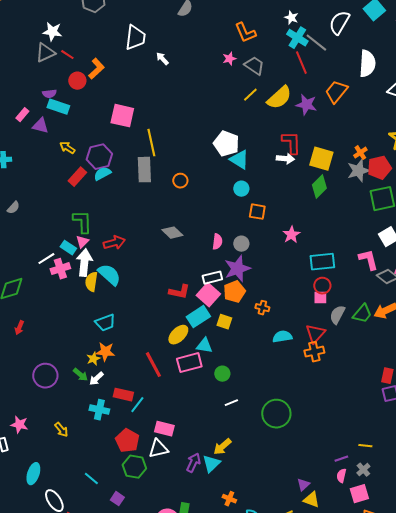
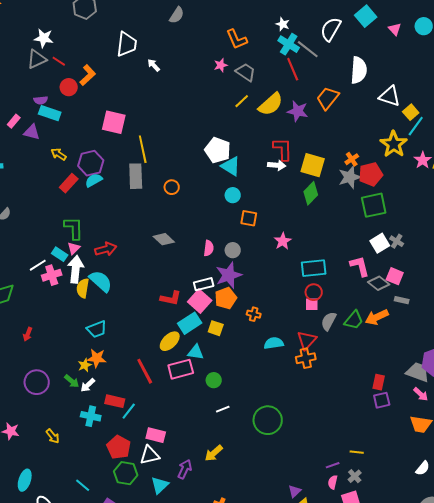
red arrow: (19, 328) -> (28, 334), moved
cyan triangle: (211, 464) -> (160, 485), moved

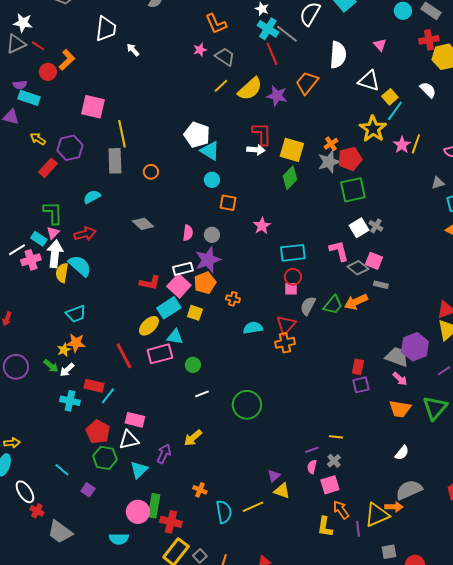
pink triangle: (395, 29) -> (380, 45), moved
cyan semicircle: (94, 180) -> (92, 197), moved
yellow arrow: (53, 436) -> (12, 443), moved, turned -56

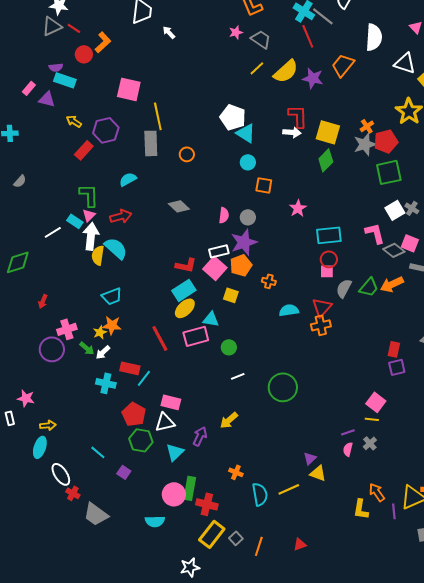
pink cross: (31, 260) -> (67, 329), moved
cyan rectangle: (169, 308) -> (184, 290), moved
pink square: (330, 485) -> (376, 402), moved, turned -36

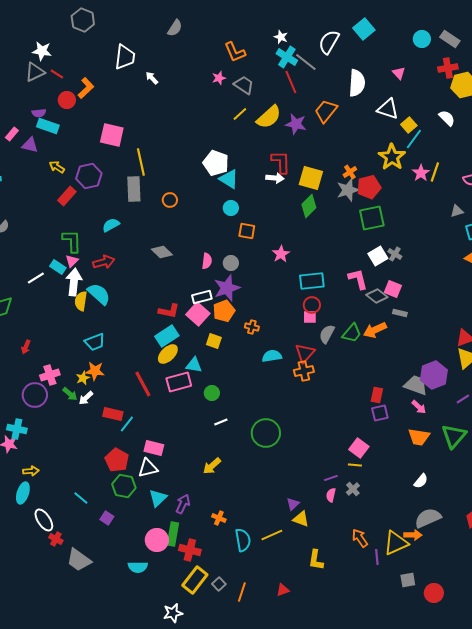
cyan cross: (106, 383) -> (17, 429), moved
purple arrow: (200, 436) -> (183, 504), moved
yellow L-shape: (361, 509) -> (316, 560), moved

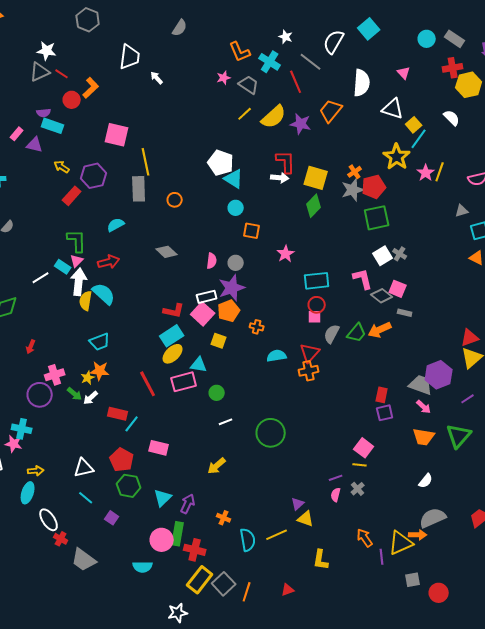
cyan cross: (287, 57) -> (270, 62), moved
white triangle: (148, 468) -> (84, 468), moved
gray square: (219, 584) -> (224, 584), size x1.6

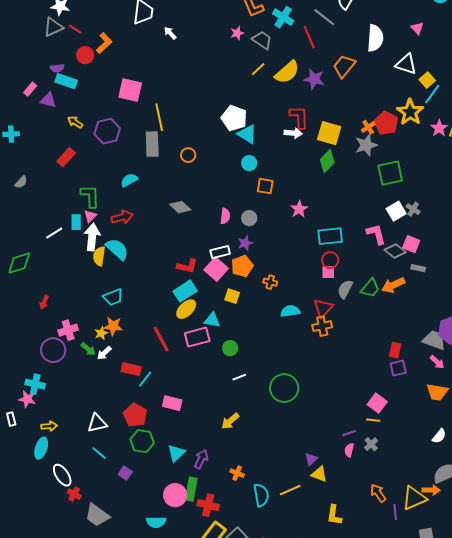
red pentagon: (374, 187) -> (386, 123), moved, turned -30
red rectangle: (72, 196) -> (66, 157), moved
cyan rectangle: (63, 267) -> (76, 222), turned 56
purple star: (232, 288) -> (245, 243), size x0.6

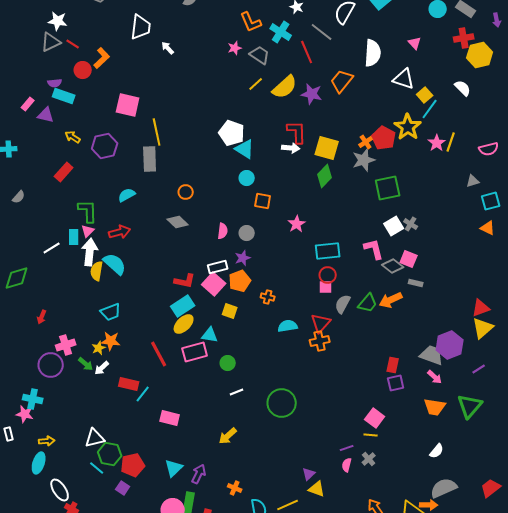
orange circle: (188, 155) -> (186, 192), moved
red pentagon: (135, 415) -> (133, 465), moved, turned 30
green hexagon: (142, 441) -> (110, 454), moved

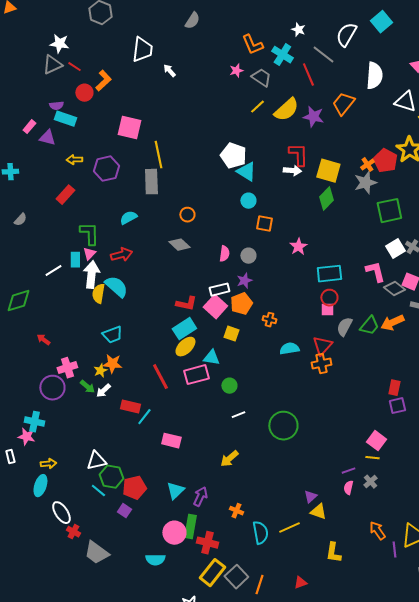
yellow arrow: (73, 137) -> (74, 160), turned -35
red arrow: (42, 317) -> (43, 340), turned 104

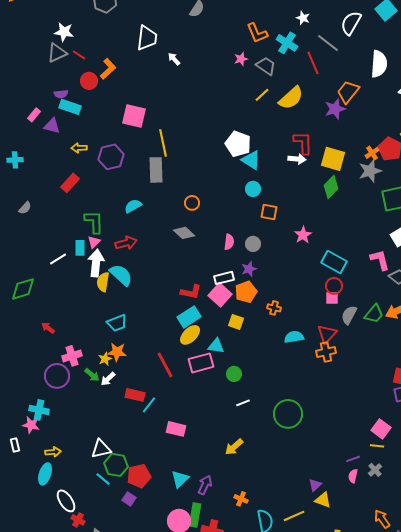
purple star: (313, 117) -> (335, 109), moved, turned -30
cyan rectangle: (329, 274) -> (334, 262), turned 35

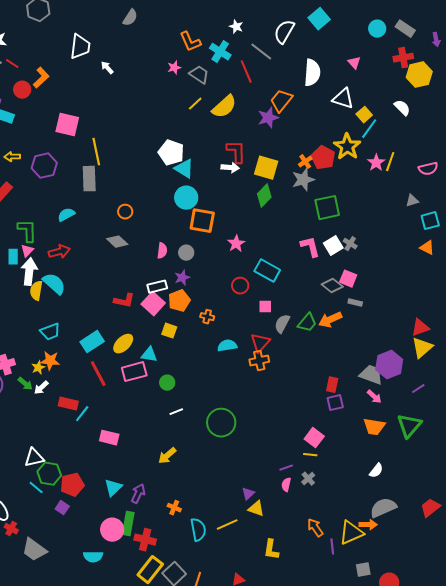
cyan circle: (253, 189) -> (186, 198), size x1.5
orange square: (269, 212) -> (202, 221), size x1.5
pink L-shape: (380, 260) -> (310, 247), moved
red circle: (334, 286) -> (240, 286), moved
cyan rectangle: (189, 317) -> (92, 342), moved

